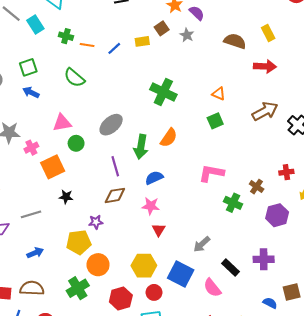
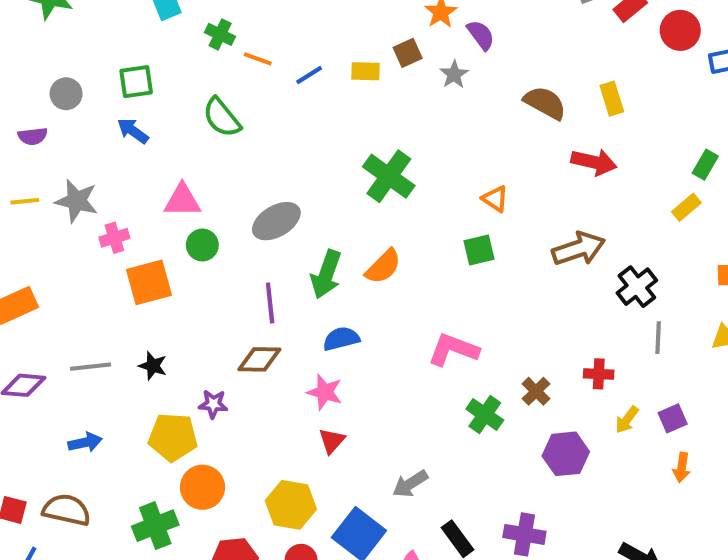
black star: (66, 197) -> (153, 366), moved

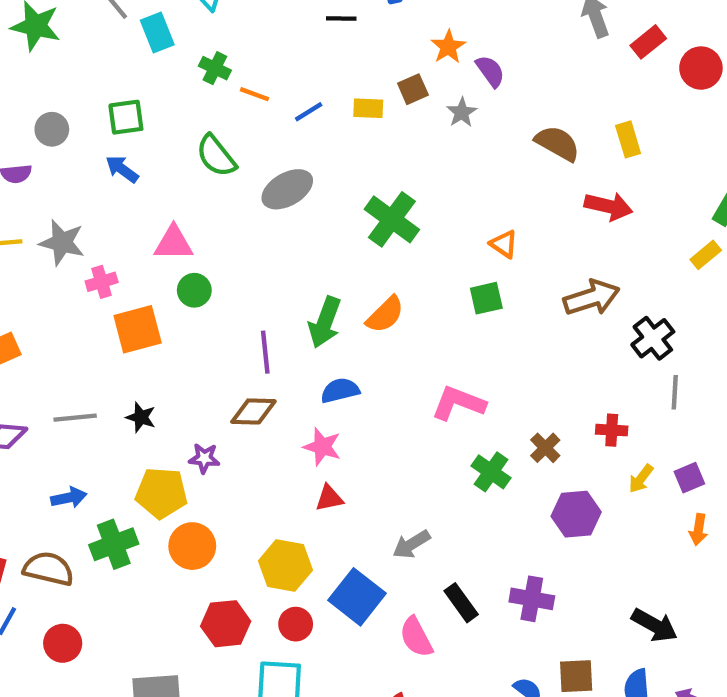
gray ellipse: (276, 221) -> (287, 189), moved
red triangle: (332, 441) -> (329, 498), turned 36
green cross: (155, 526) -> (114, 544), moved

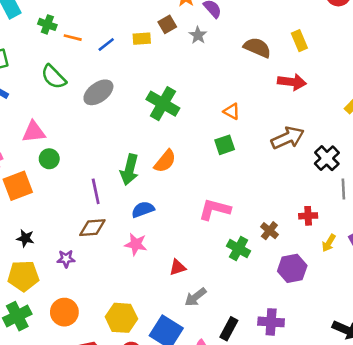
yellow pentagon: (161, 493) -> (23, 276), moved
red triangle: (329, 498) -> (178, 267), moved
black rectangle: (461, 603) -> (229, 329), turned 70

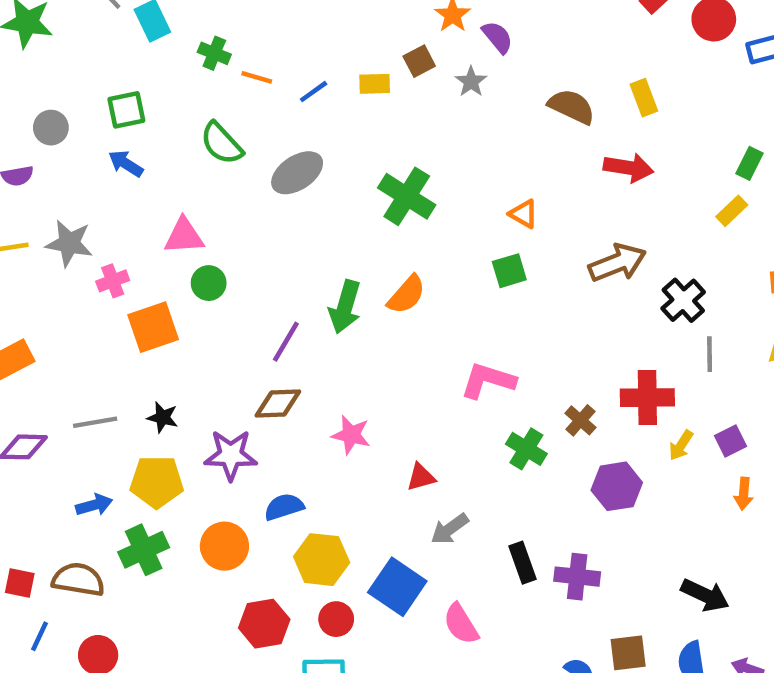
purple line: (96, 191) -> (286, 342), turned 40
blue semicircle: (143, 209) -> (284, 507), moved
red cross: (308, 216) -> (647, 398), size x1.6
purple star: (66, 259) -> (231, 455), size x1.6
black rectangle: (229, 329) -> (523, 563), moved, turned -50

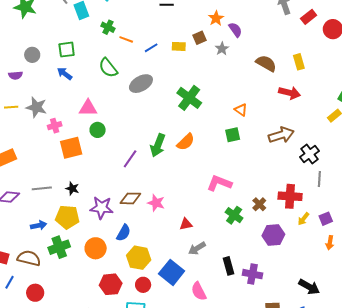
brown diamond: (278, 403) -> (130, 198), moved
blue semicircle: (284, 507) -> (124, 233), turned 132

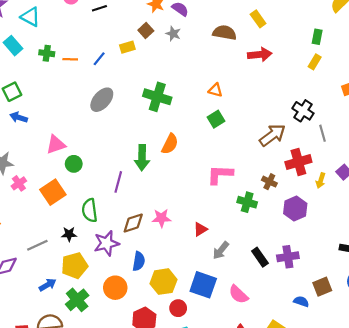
green semicircle: (108, 68) -> (90, 210), moved, turned 50
pink cross: (55, 126) -> (19, 183), moved
brown arrow: (281, 135) -> (272, 135), moved

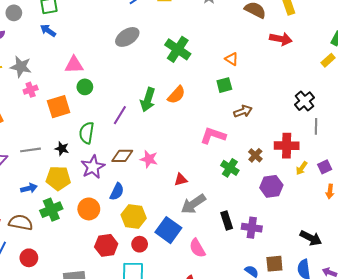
brown arrow: (272, 135) -> (243, 111), moved, size x0.7
purple star: (106, 243) -> (93, 167), turned -30
gray arrow: (221, 250) -> (193, 204), size x1.4

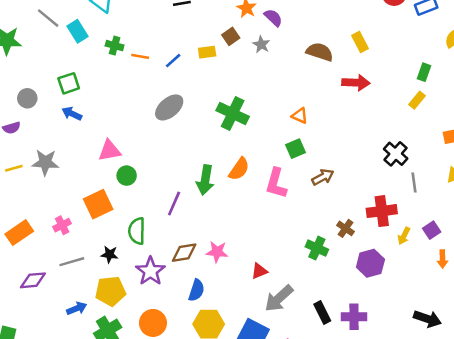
pink cross: (31, 90) -> (62, 225), moved
pink L-shape: (213, 136) -> (276, 183), moved, turned -85
blue semicircle: (117, 192) -> (196, 290), moved

